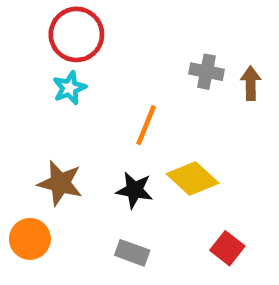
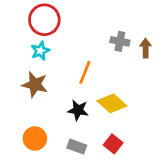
brown star: (60, 183) -> (35, 85), moved
orange circle: (30, 239) -> (35, 138), moved
red square: (227, 248) -> (113, 144), moved

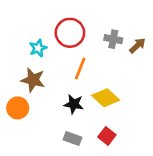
red circle: (44, 20) -> (70, 33), moved
brown arrow: (146, 48) -> (137, 46), turned 48
orange circle: (35, 138) -> (18, 108), moved

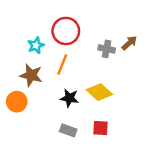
gray cross: (113, 39) -> (107, 49), moved
orange line: (80, 68) -> (62, 65), moved
red square: (107, 136) -> (101, 128), turned -35

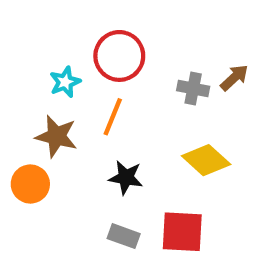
yellow diamond: (99, 92) -> (206, 160), moved
red square: (101, 128) -> (182, 232), size x1.5

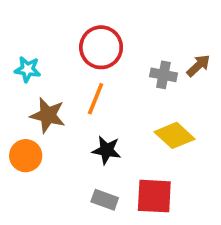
cyan star: (65, 82) -> (28, 69), moved, turned 30

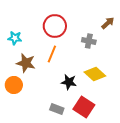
brown arrow: (198, 66) -> (108, 23), moved
black star: (107, 150) -> (69, 82), moved
red square: (154, 196) -> (84, 107), turned 30

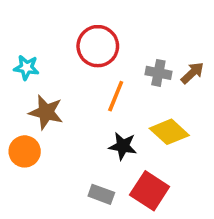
brown arrow: (108, 23) -> (192, 73), moved
orange line: (52, 54) -> (116, 96), moved

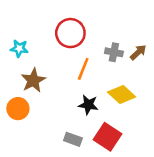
brown star: (46, 112) -> (33, 80), turned 30

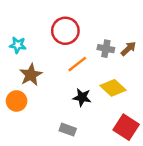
orange line: (83, 69) -> (77, 64), turned 30
red square: (108, 137) -> (126, 127), moved

